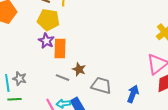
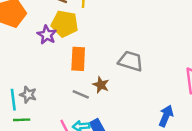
purple star: (46, 41) -> (47, 35), moved
gray trapezoid: (101, 85) -> (131, 61), moved

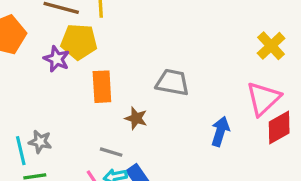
gray line: (81, 94) -> (111, 152), moved
blue arrow: (166, 116) -> (220, 131), moved

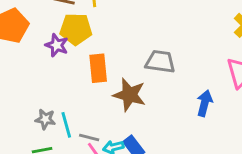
brown star: (136, 118) -> (129, 95), size x1.6
cyan line: (21, 151) -> (66, 125), moved
gray line: (111, 152) -> (89, 138), moved

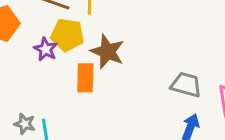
gray trapezoid: (160, 62) -> (186, 85), moved
brown star: (129, 95) -> (107, 52), moved

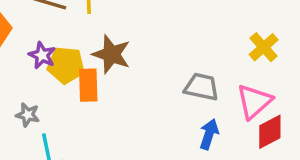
yellow pentagon: (67, 35) -> (66, 65), moved
gray star: (25, 124) -> (28, 115), moved

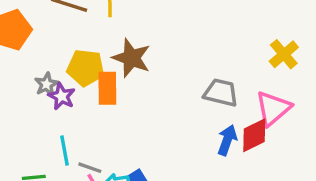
purple star: (42, 55) -> (62, 96), moved
gray star: (28, 115) -> (46, 84), moved, turned 30
red diamond: (270, 132) -> (254, 135), moved

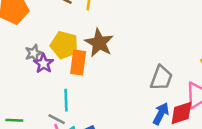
gray trapezoid: (221, 93) -> (161, 78), turned 88
cyan line: (65, 151) -> (66, 100), moved

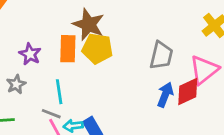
yellow pentagon: (64, 45) -> (97, 49), moved
gray star: (34, 53) -> (16, 84), moved

